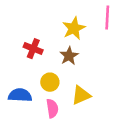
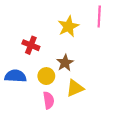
brown star: (69, 56) -> (65, 63), moved
blue semicircle: (20, 95) -> (15, 76), moved

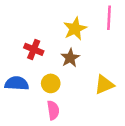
brown star: (65, 63) -> (70, 58), moved
yellow triangle: (75, 88) -> (104, 85), moved

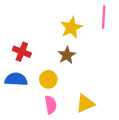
red cross: (34, 49) -> (22, 52), moved
yellow triangle: (104, 85) -> (85, 104), moved

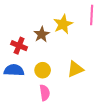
brown star: (67, 55) -> (42, 34), moved
yellow triangle: (85, 104) -> (75, 69), moved

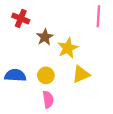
yellow star: (63, 24) -> (68, 48), moved
red cross: (19, 46) -> (21, 18), moved

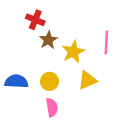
pink line: (98, 16) -> (106, 42), moved
red cross: (21, 18) -> (35, 20), moved

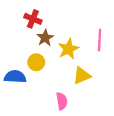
yellow circle: (50, 81) -> (36, 62), moved
pink semicircle: (52, 107) -> (62, 101), moved

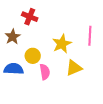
brown star: (45, 38) -> (13, 37), moved
pink semicircle: (62, 101) -> (45, 72), moved

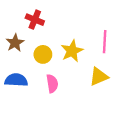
yellow circle: (33, 56) -> (43, 54), moved
yellow triangle: (74, 68) -> (99, 77), moved

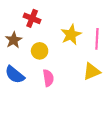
yellow star: (72, 51) -> (71, 35), moved
blue semicircle: (16, 80) -> (15, 75), turned -144

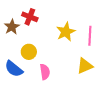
brown star: (14, 40) -> (12, 27), moved
yellow circle: (40, 51) -> (29, 52), moved

